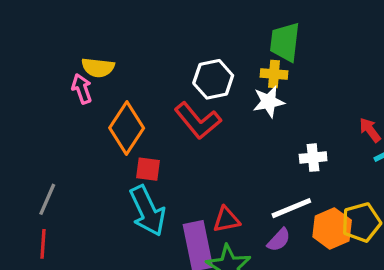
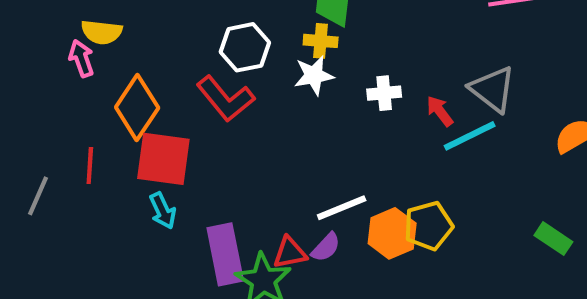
white cross: (313, 158) -> (384, 93), moved
red square: (148, 169) -> (163, 159), size x1.8
cyan arrow: (147, 211) -> (163, 211), size x0.6
red triangle: (226, 220) -> (290, 253), moved
red line: (43, 244) -> (90, 165), moved

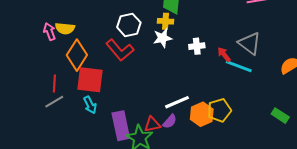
yellow semicircle: (102, 32) -> (65, 28), moved
cyan line: (470, 136) -> (239, 66), turned 48
gray line: (38, 196) -> (54, 102), moved, turned 36

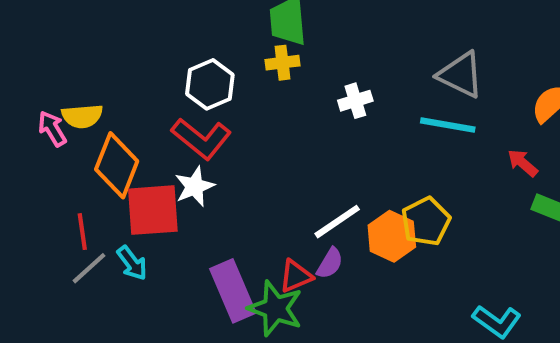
white star: (163, 38) -> (194, 186), moved
red arrow: (224, 54) -> (523, 163), moved
cyan arrow: (90, 105) -> (132, 263), moved

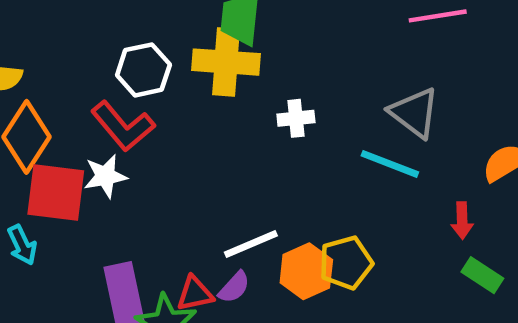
yellow cross: (282, 63) -> (226, 62), size x1.8
red arrow: (523, 163) -> (462, 221), turned -144

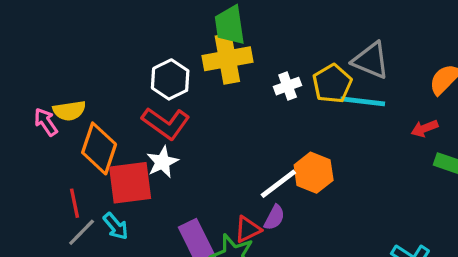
red arrow: (462, 221) -> (424, 128), turned 85
yellow pentagon: (346, 263) -> (332, 84), moved
orange hexagon: (306, 271) -> (314, 173), moved

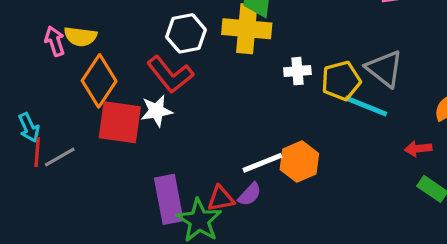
red line: (75, 203) -> (37, 152), moved
cyan arrow: (116, 226) -> (29, 128), moved

